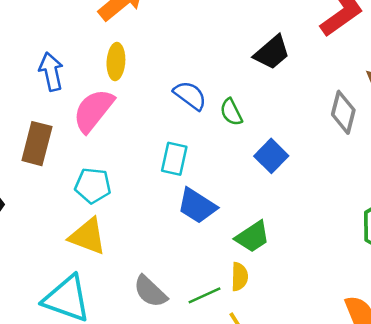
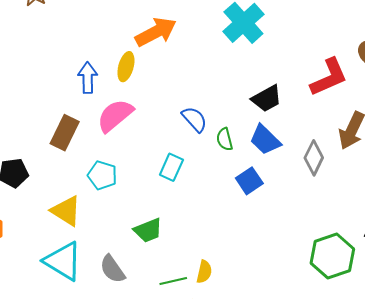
yellow ellipse: (116, 62) -> (126, 67), moved
blue trapezoid: (197, 206) -> (265, 140), moved
yellow triangle: (88, 236) -> (66, 211), moved
green trapezoid: (253, 237) -> (148, 230), moved
gray semicircle: (150, 291) -> (112, 269), moved

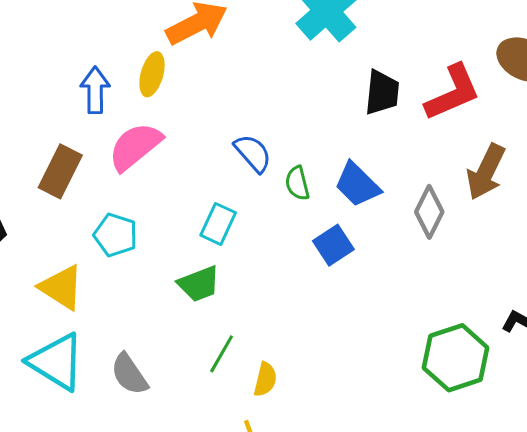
black trapezoid: (267, 99) -> (382, 93), moved, turned -56
green trapezoid: (148, 230) -> (199, 284), moved
green line: (173, 281) -> (222, 354), moved, turned -48

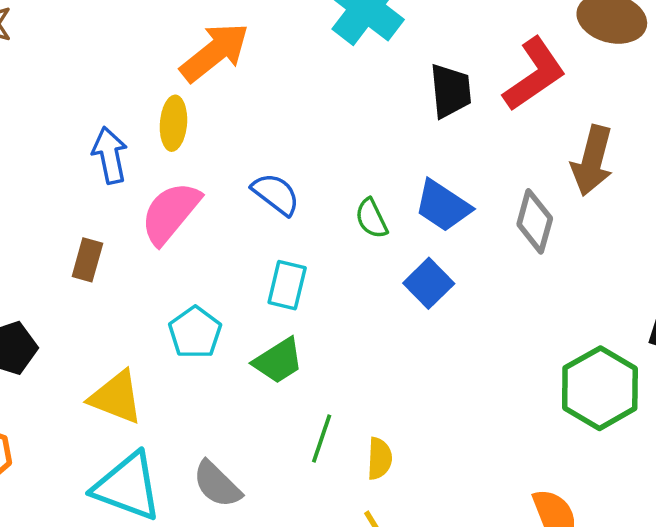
blue semicircle: (253, 153) -> (276, 194), moved
brown rectangle: (60, 171) -> (87, 260), size x0.7
cyan pentagon: (116, 235) -> (195, 332), moved, turned 30

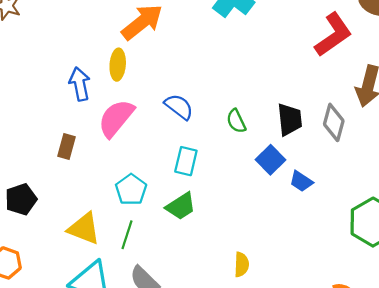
black trapezoid: (451, 91) -> (290, 119), moved
blue trapezoid: (443, 206) -> (301, 181), moved, size x0.7
green line: (322, 438) -> (127, 235), moved

